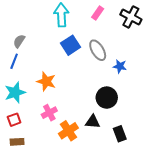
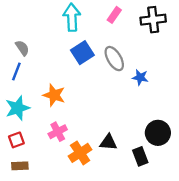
black cross: (131, 17) -> (153, 20), turned -35
gray semicircle: (19, 41) -> (22, 48), turned 112
black circle: (107, 98) -> (158, 133), moved

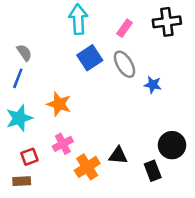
pink rectangle: (114, 15) -> (124, 28), moved
red square: (16, 140) -> (29, 157), moved

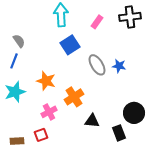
gray ellipse: (124, 64) -> (97, 65), moved
red square: (29, 157) -> (41, 135), moved
orange cross: (87, 167) -> (74, 97), moved

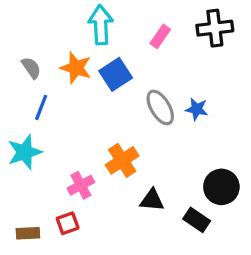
blue line: (14, 61) -> (41, 107), moved
orange star: (46, 81) -> (76, 68), moved
black rectangle: (119, 133) -> (197, 220), turned -35

